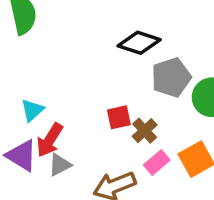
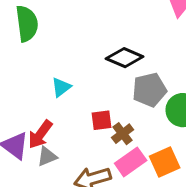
cyan triangle: (32, 110) -> (61, 87), moved
pink rectangle: (157, 163) -> (131, 162), size x1.4

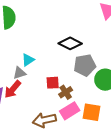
gray triangle: (47, 156) -> (19, 73), moved
orange square: (165, 162) -> (92, 112), turned 30

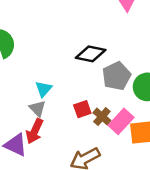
gray triangle: (19, 73) -> (37, 108), turned -40
pink rectangle: (70, 111) -> (121, 121), moved

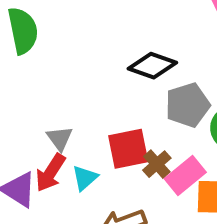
cyan triangle: (44, 89) -> (85, 178), moved
red square: (82, 109) -> (128, 149), size x1.5

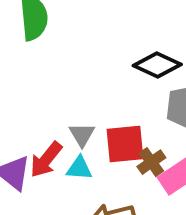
gray triangle: (60, 138) -> (82, 135), moved
cyan triangle: (85, 178) -> (79, 168), turned 40

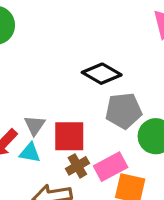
brown cross: (151, 162) -> (77, 166), moved

